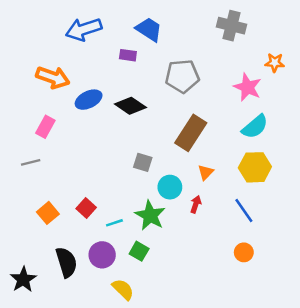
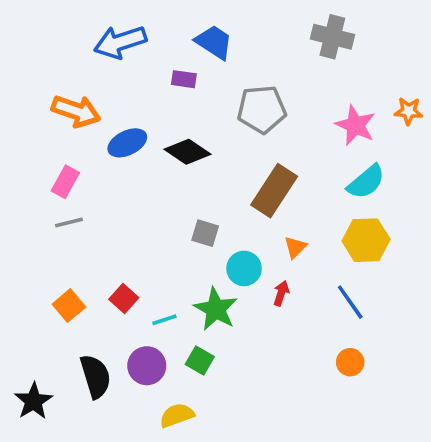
orange star: (275, 63) -> (409, 111), moved
gray line: (31, 162) -> (69, 222), moved
yellow semicircle: (123, 289) -> (177, 415), turned -65

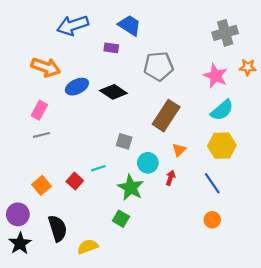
gray cross: (332, 37) -> (225, 33), moved, turned -30
cyan line: (164, 320) -> (98, 168), moved
purple circle: (147, 366) -> (18, 214), moved
yellow semicircle: (177, 415) -> (88, 247), moved

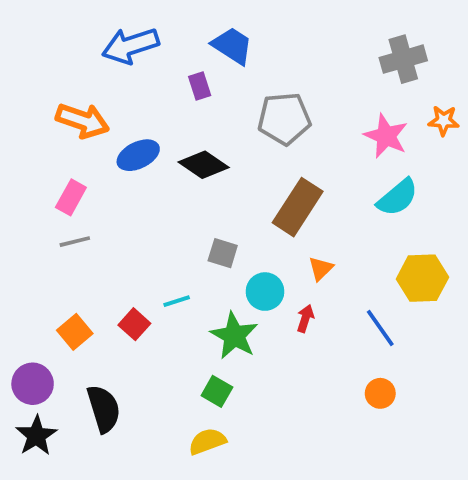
purple rectangle: (111, 48) -> (200, 86), turned 64
yellow hexagon: (222, 146) -> (422, 278), moved
yellow semicircle: (88, 247) -> (207, 441), moved

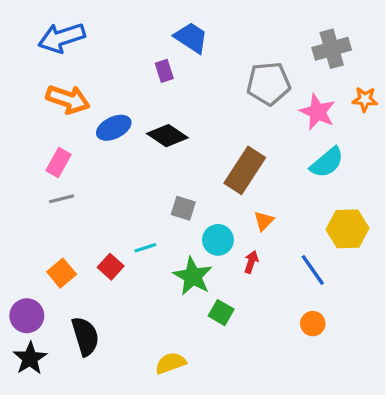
blue arrow: (131, 46) -> (62, 38), moved
gray pentagon: (284, 119) -> (269, 84), moved
green square: (217, 391) -> (221, 313), moved

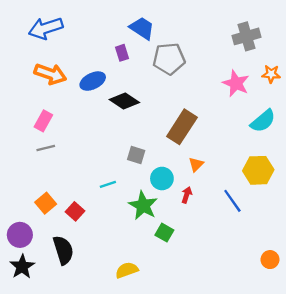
gray pentagon: (269, 84) -> (169, 59), moved
blue ellipse: (114, 128) -> (93, 81), moved
cyan semicircle: (327, 162) -> (263, 121), moved
red square: (111, 267) -> (75, 211), moved
orange circle: (313, 324) -> (270, 260), moved

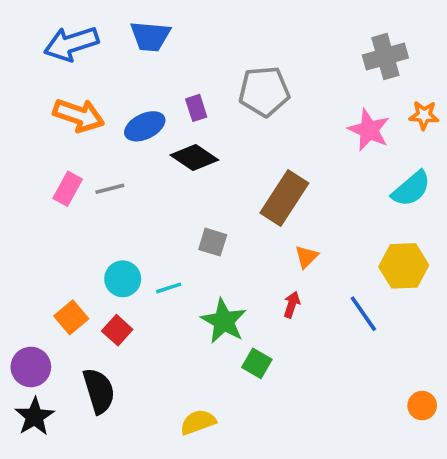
blue trapezoid: (142, 28) -> (150, 36), moved, turned 152
purple rectangle: (122, 53) -> (196, 108), moved
gray line: (46, 148) -> (110, 189), moved
cyan circle: (162, 179) -> (123, 279), moved

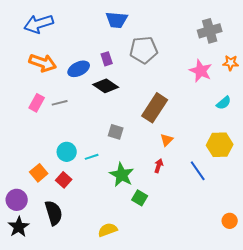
blue trapezoid: (150, 36) -> (117, 20), moved
cyan semicircle: (411, 189) -> (224, 103), size x0.7

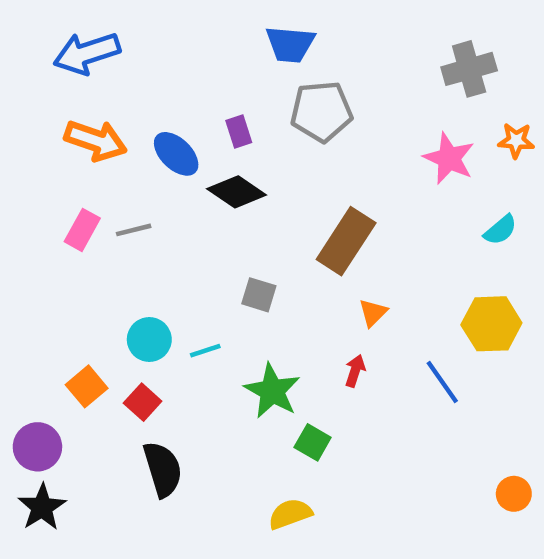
blue trapezoid: (117, 20) -> (290, 44), moved
blue ellipse: (79, 69) -> (176, 154), turned 70
black semicircle: (54, 213) -> (163, 469), moved
yellow semicircle: (108, 230) -> (290, 514), moved

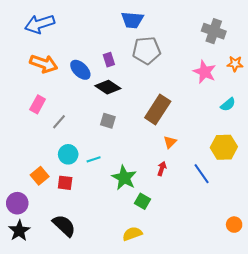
gray cross: (469, 69) -> (214, 31), turned 35
gray line: (134, 230) -> (59, 122), moved, turned -35
gray square: (259, 295) -> (108, 121), moved
red square: (143, 402) -> (65, 183), turned -35
black semicircle: (163, 469) -> (64, 226), moved, turned -30

